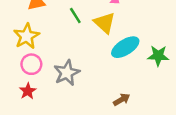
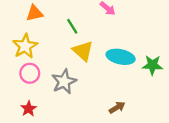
yellow triangle: (105, 23) -> (83, 51), moved
cyan ellipse: (125, 47) -> (121, 57), turned 44
red star: (28, 91) -> (29, 109), moved

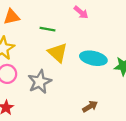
green line: (72, 26) -> (47, 29), turned -48

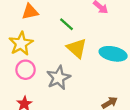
green line: (47, 29) -> (66, 24), turned 32

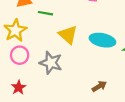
green line: (66, 24) -> (45, 13), moved, turned -32
gray star: (58, 78) -> (51, 63), turned -30

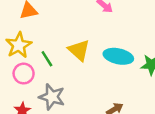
green line: (45, 13) -> (47, 59), moved, turned 48
gray star: (51, 63) -> (52, 97), moved

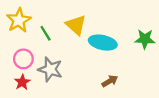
cyan ellipse: (118, 56) -> (103, 43), moved
pink circle: (24, 74) -> (23, 59), moved

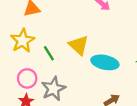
gray star: (50, 69) -> (53, 89), turned 30

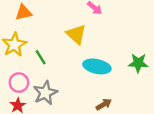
yellow triangle: (79, 45) -> (76, 34), moved

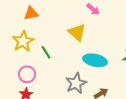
gray star: (45, 93) -> (76, 83), moved

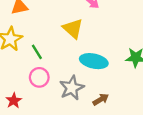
pink circle: (27, 74) -> (39, 77), moved

